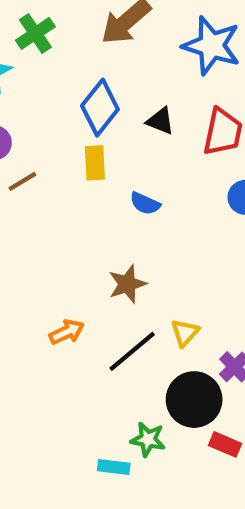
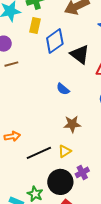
black triangle: (160, 121) -> (80, 54), size x1.5
yellow rectangle: (95, 163) -> (35, 26), moved
brown star: (127, 284) -> (72, 124), moved

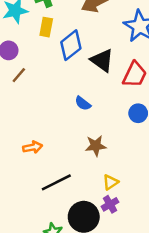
brown line: (11, 64) -> (19, 75), turned -32
orange arrow: (12, 136) -> (33, 147), moved
yellow triangle: (65, 151) -> (110, 182), moved

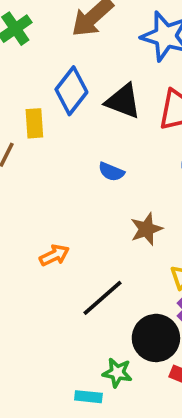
yellow rectangle: (46, 27) -> (34, 123), moved

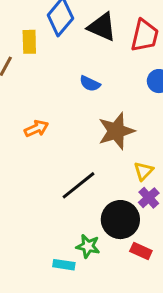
brown star: (146, 229) -> (116, 131), size x1.4
orange arrow: (54, 255) -> (36, 128), moved

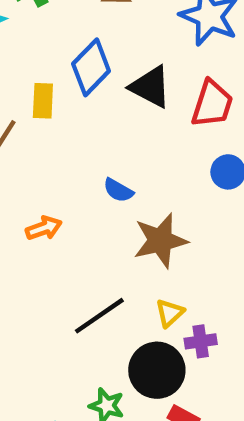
blue semicircle: (90, 84) -> (118, 190), moved
yellow triangle: (144, 171) -> (170, 313), moved
purple cross: (149, 198) -> (201, 341), turned 30

